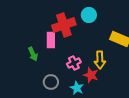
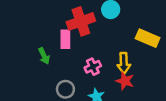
red star: (91, 75) -> (125, 81), moved

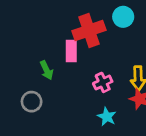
gray circle: (65, 89) -> (32, 102), moved

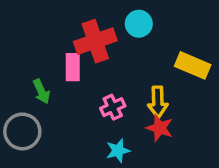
gray circle: (32, 102) -> (22, 131), size x1.4
cyan star: (107, 117) -> (118, 151), turned 30

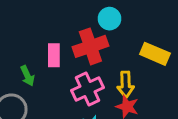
red cross: (95, 41) -> (90, 46), moved
pink cross: (113, 107) -> (88, 89), size x1.5

